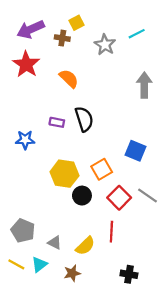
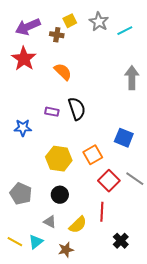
gray star: (105, 45) -> (99, 22), moved
black circle: (82, 196) -> (60, 195), moved
gray pentagon: (23, 231) -> (21, 194), moved
black cross: (129, 274) -> (121, 241), moved, turned 35

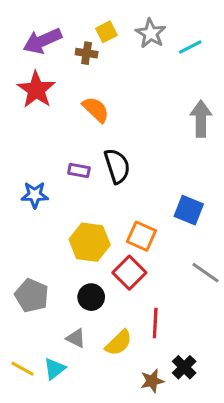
orange square: (93, 155) -> (141, 236), turned -36
red square: (109, 181) -> (129, 273), moved
brown star: (66, 250) -> (152, 381), moved

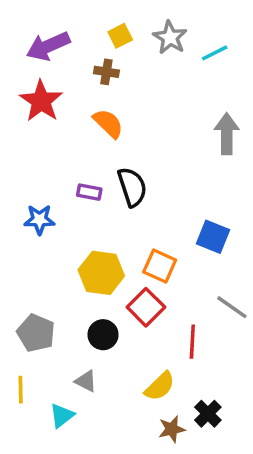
brown cross: (87, 53) -> (106, 72), moved
red line: (155, 323) -> (192, 342), moved
yellow semicircle: (119, 343) -> (160, 386), moved
yellow line: (23, 369) -> (21, 390), moved, turned 60

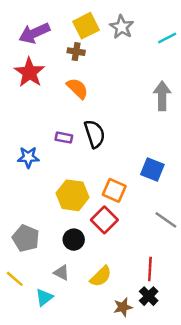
yellow square: (120, 36) -> (86, 26), size x1.5
cyan line: (215, 53) -> (167, 38), moved
red line: (192, 342) -> (150, 269), moved
yellow semicircle: (160, 386) -> (101, 276), moved
yellow line: (21, 390) -> (15, 279), turned -48

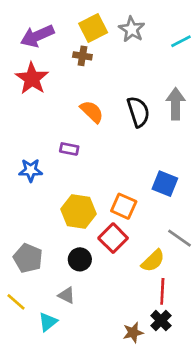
orange semicircle: (77, 88) -> (92, 112), moved
black semicircle: (95, 134) -> (138, 112), moved
yellow semicircle: (101, 276) -> (153, 261), moved

